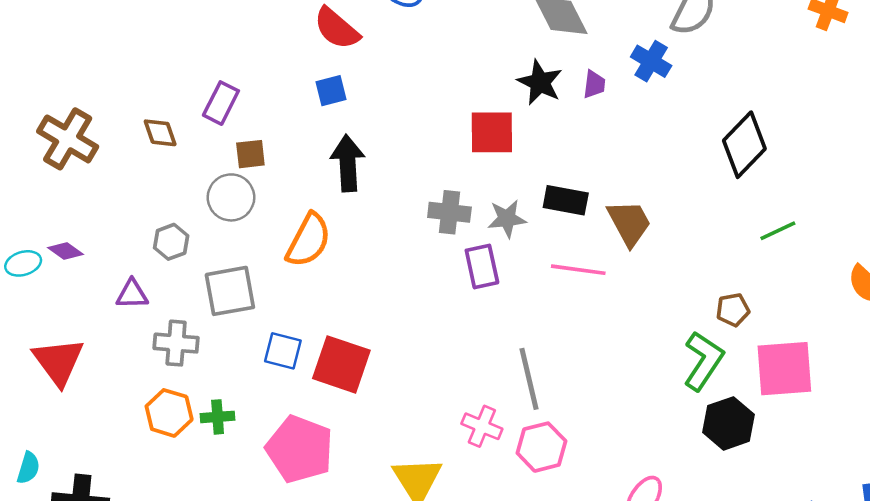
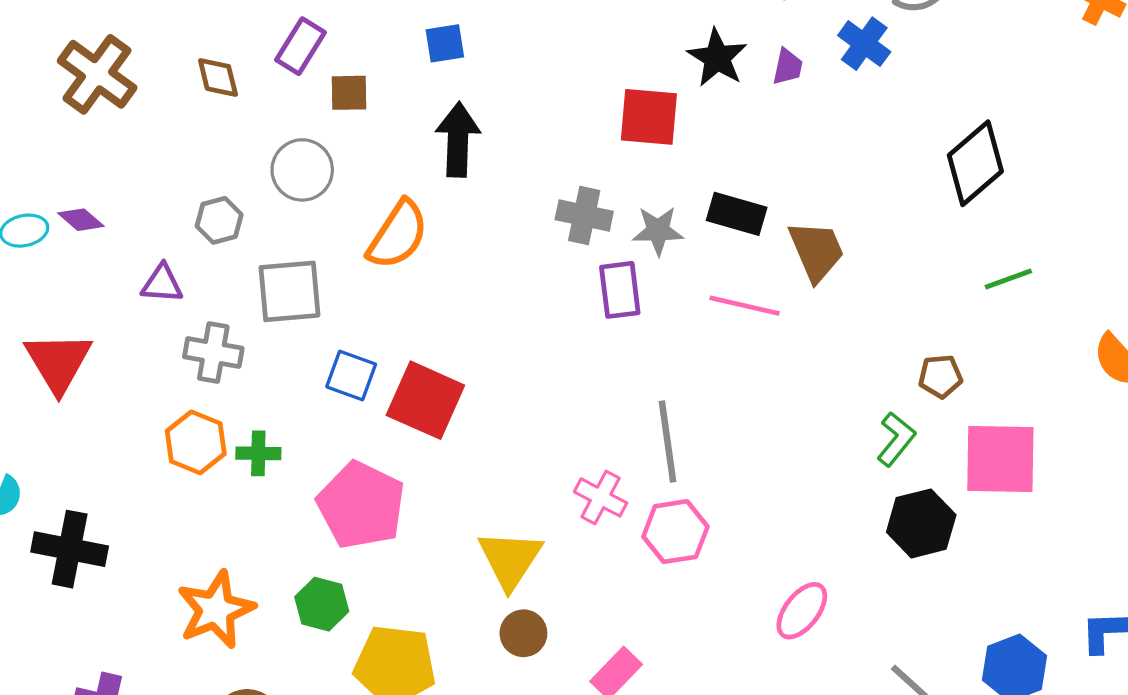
brown square: (250, 154) -> (349, 93), moved
green L-shape: (703, 361) -> (896, 439), size x0.7

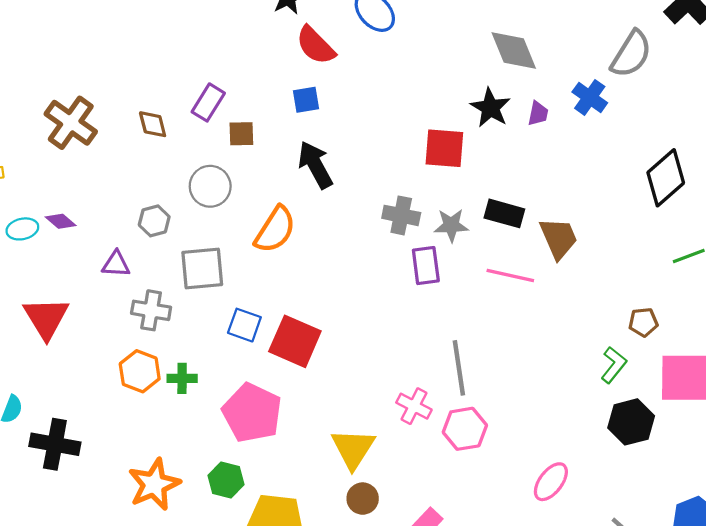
black arrow: (458, 140) -> (315, 165), turned -30

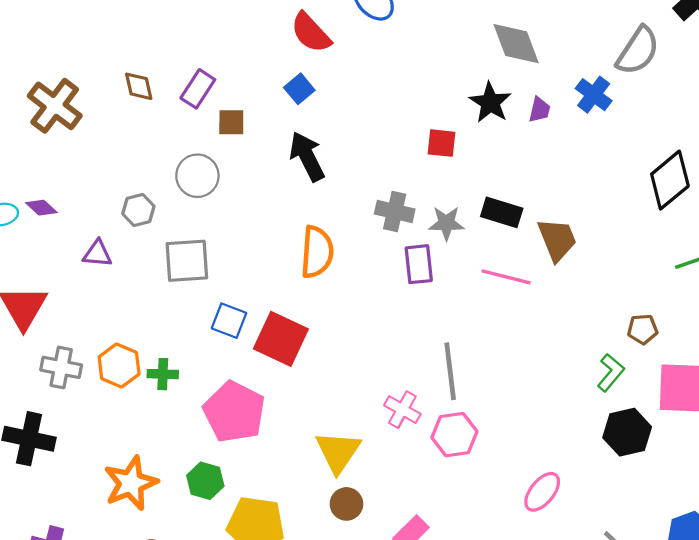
blue square: (306, 100) -> (299, 89), turned -32
brown diamond: (153, 124) -> (139, 86), moved
red square: (444, 148) -> (441, 143), size x0.7
orange semicircle: (275, 230) -> (317, 252), moved, turned -30
gray cross: (151, 310) -> (61, 367), moved

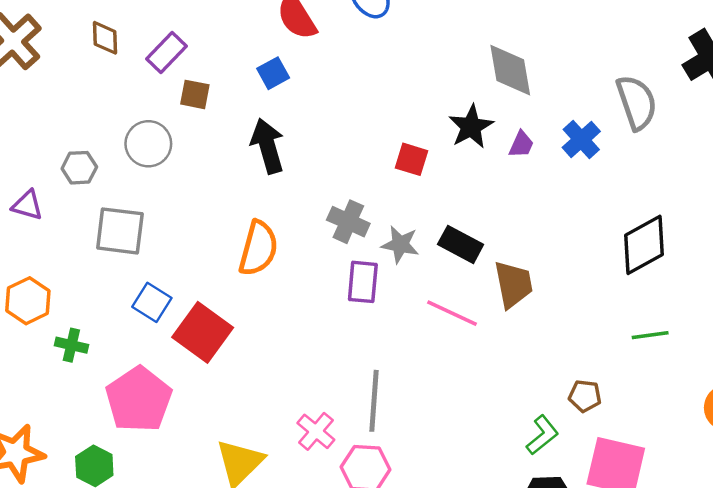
gray semicircle: (638, 51) -> (637, 102), turned -63
orange hexagon: (119, 366) -> (28, 301), moved

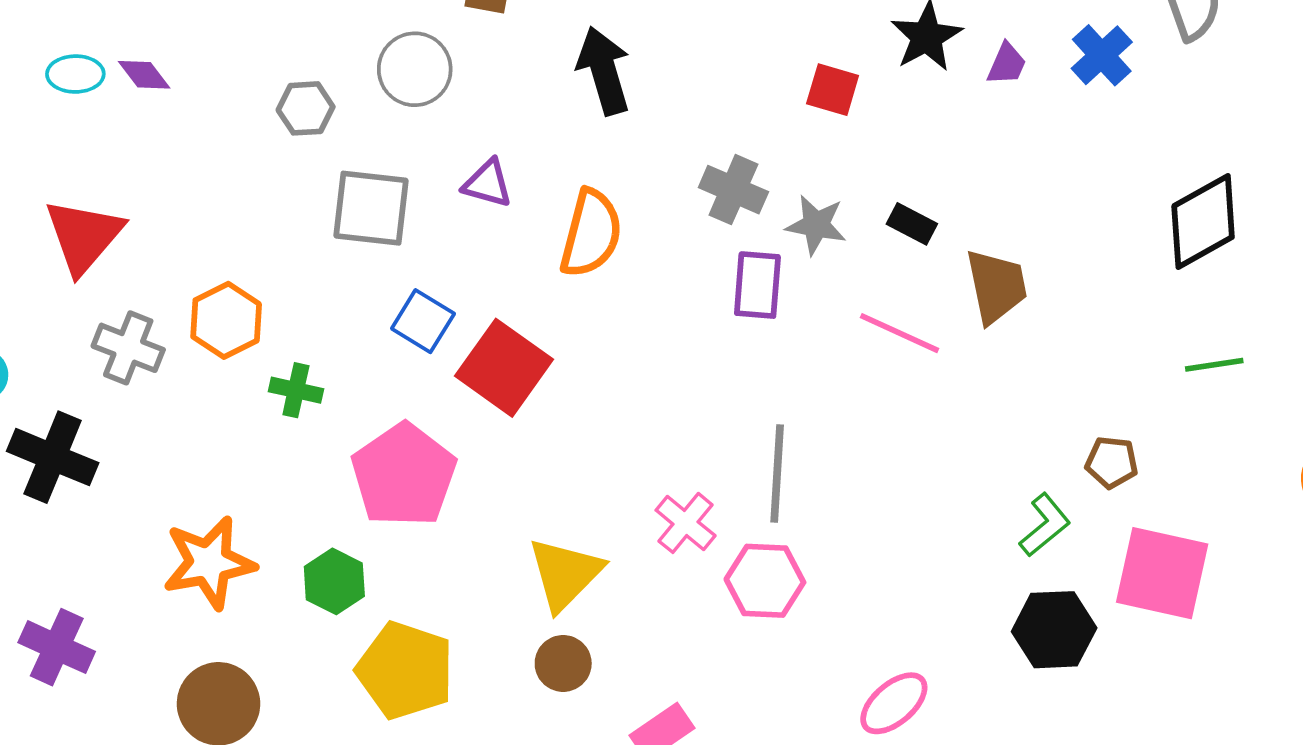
purple triangle: (27, 205) -> (488, 183), moved
black rectangle: (461, 244) -> (912, 224), size x0.7

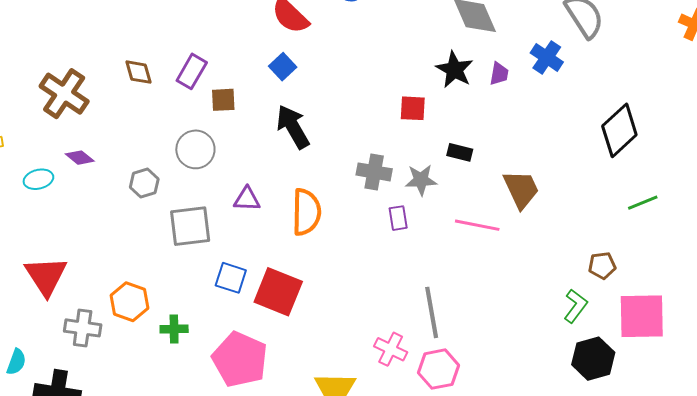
cyan ellipse: (75, 74) -> (38, 179), moved
purple diamond: (144, 75) -> (80, 158), moved
black rectangle: (912, 224) -> (460, 152), moved
purple rectangle: (757, 285) -> (398, 218), size x0.7

